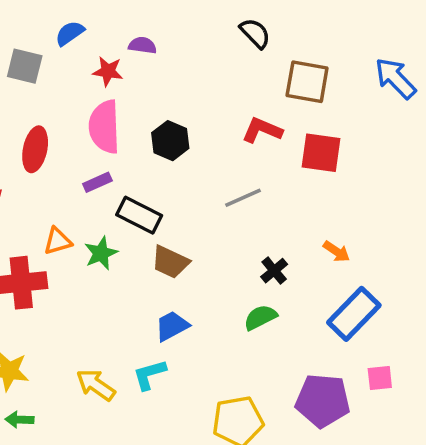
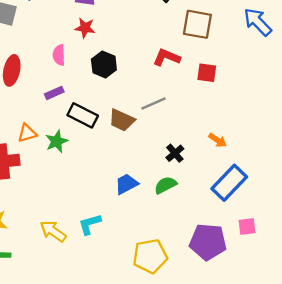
red star: (108, 71) -> (85, 28), moved
pink semicircle: (104, 127) -> (59, 55), size x0.6
red square: (321, 153) -> (207, 73), size x0.7
brown trapezoid: (170, 262) -> (122, 120), moved
blue trapezoid: (172, 326) -> (126, 184), moved

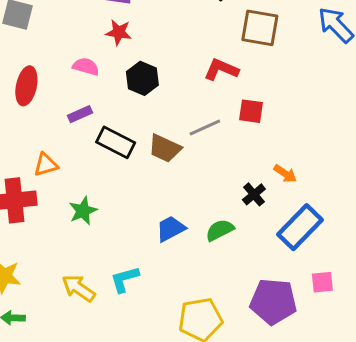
pink semicircle: (59, 55) -> (86, 67), turned 108
red square: (207, 73) -> (251, 111), moved
green star: (57, 141) -> (83, 211), moved
black cross: (175, 153) -> (254, 194), moved

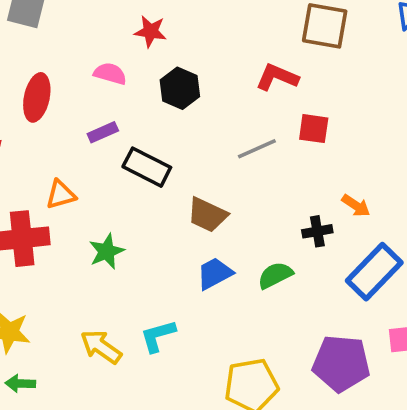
brown trapezoid: (165, 148) -> (207, 215), moved
black cross: (254, 194) -> (317, 231), turned 30

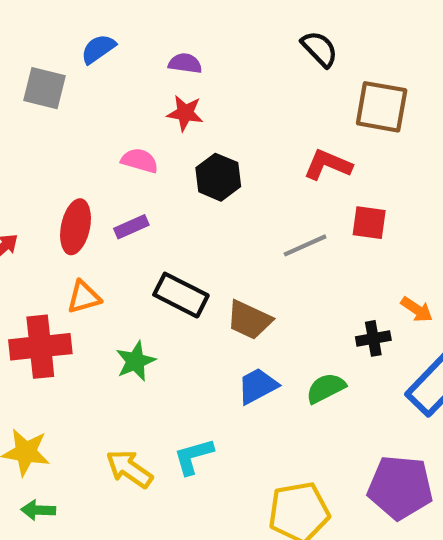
red ellipse: (37, 97) -> (76, 227), moved
black rectangle: (147, 167) -> (181, 295), moved

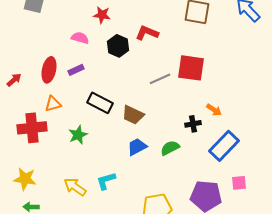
red L-shape: (328, 165) -> (147, 33), moved
red square: (369, 223) -> (191, 68), size x1.6

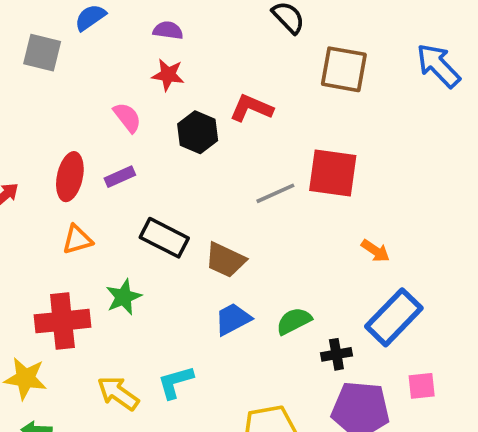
pink semicircle: (80, 38) -> (127, 117), turned 36
black cross: (193, 124) -> (336, 354), moved
red cross: (32, 128) -> (62, 321), moved

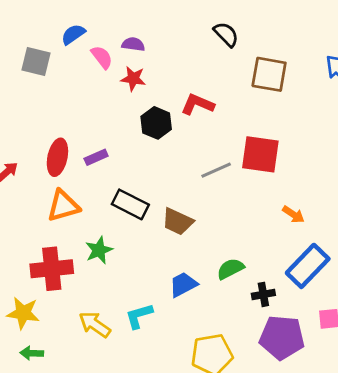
pink semicircle: (127, 117) -> (102, 57), moved
orange triangle: (77, 240) -> (63, 206), size x1.4
blue trapezoid: (233, 319) -> (183, 284), moved

